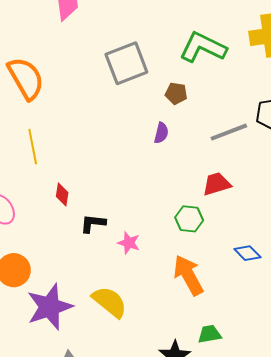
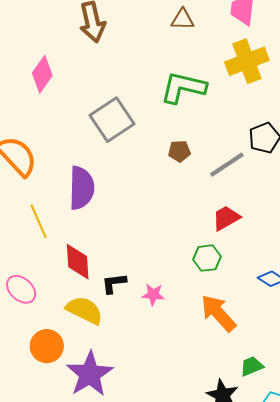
brown pentagon: (176, 93) -> (179, 151), moved
purple semicircle: (161, 133) -> (81, 188), moved, size x2.0
red diamond: (62, 194) -> (78, 262), size x1.6
yellow semicircle: (110, 302) -> (84, 310), moved

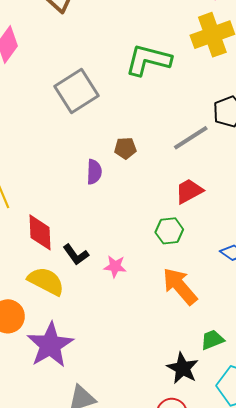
brown pentagon: (179, 151) -> (125, 148), moved
purple semicircle: (81, 188) -> (94, 172), moved, size x0.6
black L-shape: (114, 283) -> (76, 255), turned -120

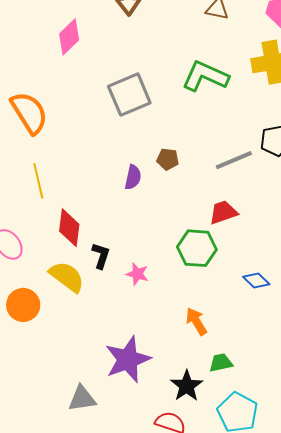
green hexagon: (169, 231) -> (197, 248), size x1.4
black L-shape: (76, 255) -> (101, 256), turned -136
orange arrow: (180, 286) -> (196, 321), moved, size x0.7
purple star: (50, 345) -> (128, 359), moved

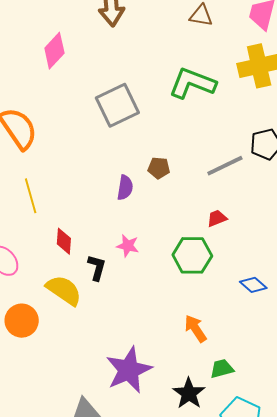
red trapezoid: (223, 212) -> (217, 218), size x0.7
red diamond: (69, 228) -> (64, 241), size x0.7
pink star: (137, 274) -> (128, 246), moved

